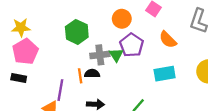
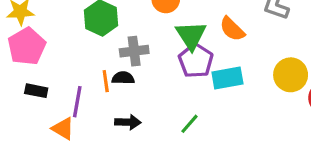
purple pentagon: (132, 45) -> (196, 61), moved
green triangle: (116, 55) -> (191, 35), moved, size x1.5
black rectangle: (19, 78) -> (36, 91), moved

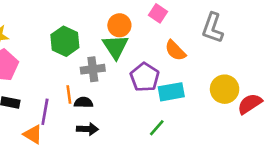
green triangle: (191, 35) -> (115, 47), moved
black semicircle: (123, 78) -> (84, 102), moved
green line: (189, 124) -> (157, 128), moved

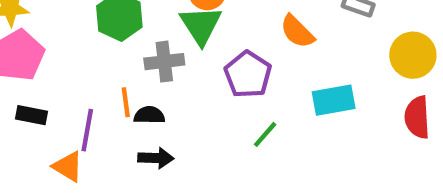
yellow circle: (225, 89) -> (413, 55), moved
cyan rectangle: (171, 92) -> (334, 100), moved
red semicircle: (250, 104) -> (417, 117), turned -60
green line: (157, 128) -> (265, 134), moved

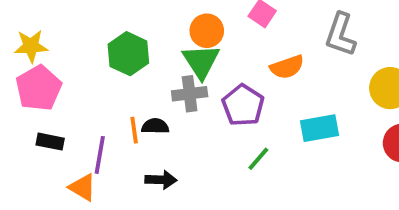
orange semicircle: (297, 32) -> (287, 67), turned -64
gray cross: (164, 62) -> (190, 94), moved
black semicircle: (149, 115) -> (155, 126), moved

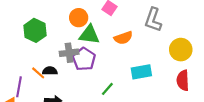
green triangle: (201, 61) -> (89, 35), moved, turned -50
purple pentagon: (243, 105) -> (84, 59), moved
orange line: (134, 130) -> (38, 73), turned -40

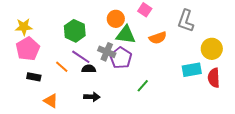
gray cross: (69, 53) -> (107, 52), turned 30
cyan rectangle: (141, 72) -> (192, 70), moved
orange line: (38, 73) -> (62, 67), moved
purple line: (19, 87) -> (81, 57), moved, turned -66

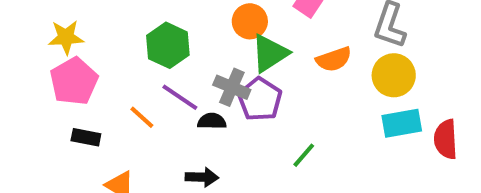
green triangle: (126, 35) -> (270, 53), turned -40
yellow circle: (212, 49) -> (394, 75), moved
black semicircle: (89, 69) -> (212, 121), moved

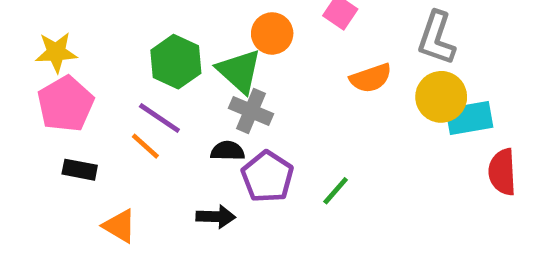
green triangle: (270, 53) -> (239, 71), moved, turned -45
purple line: (180, 97) -> (159, 118), moved
purple pentagon: (260, 99) -> (267, 177), moved
cyan rectangle: (402, 123) -> (469, 118), moved

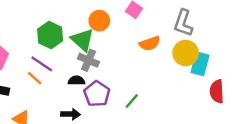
cyan rectangle: (469, 118) -> (200, 64), turned -65

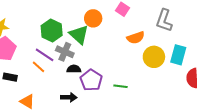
yellow circle: (186, 53) -> (154, 57), moved
gray cross: (89, 60) -> (65, 52), moved
green line: (132, 101) -> (120, 86), turned 56

